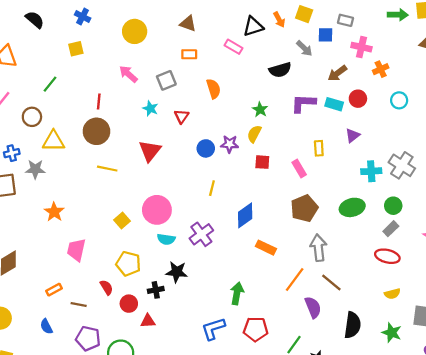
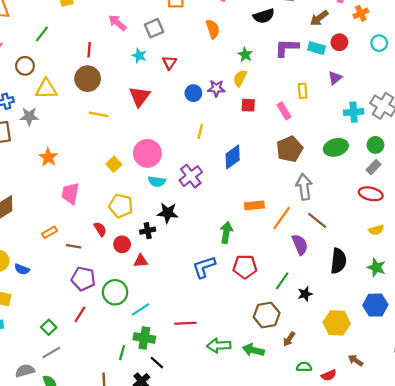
orange semicircle: (214, 89) -> (213, 29), moved
orange rectangle: (266, 248) -> (254, 205), moved, turned -30
blue semicircle: (46, 326) -> (22, 269), moved, turned -40

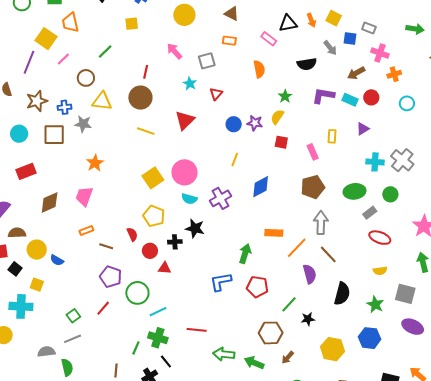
yellow square: (114, 164) -> (153, 178), size x1.5
gray rectangle: (374, 167) -> (370, 213), moved
pink trapezoid: (70, 193) -> (84, 196), moved

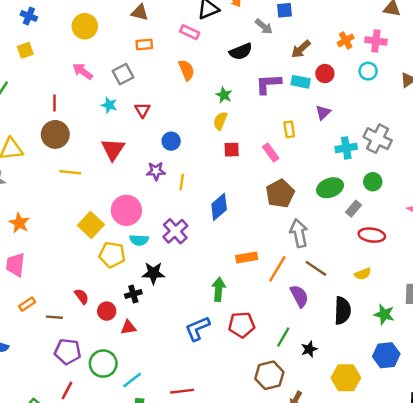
pink cross: (380, 53) -> (376, 41), moved
purple star: (255, 123) -> (156, 171), moved
yellow pentagon: (154, 216) -> (112, 255), moved
yellow semicircle: (380, 271) -> (363, 274), moved

